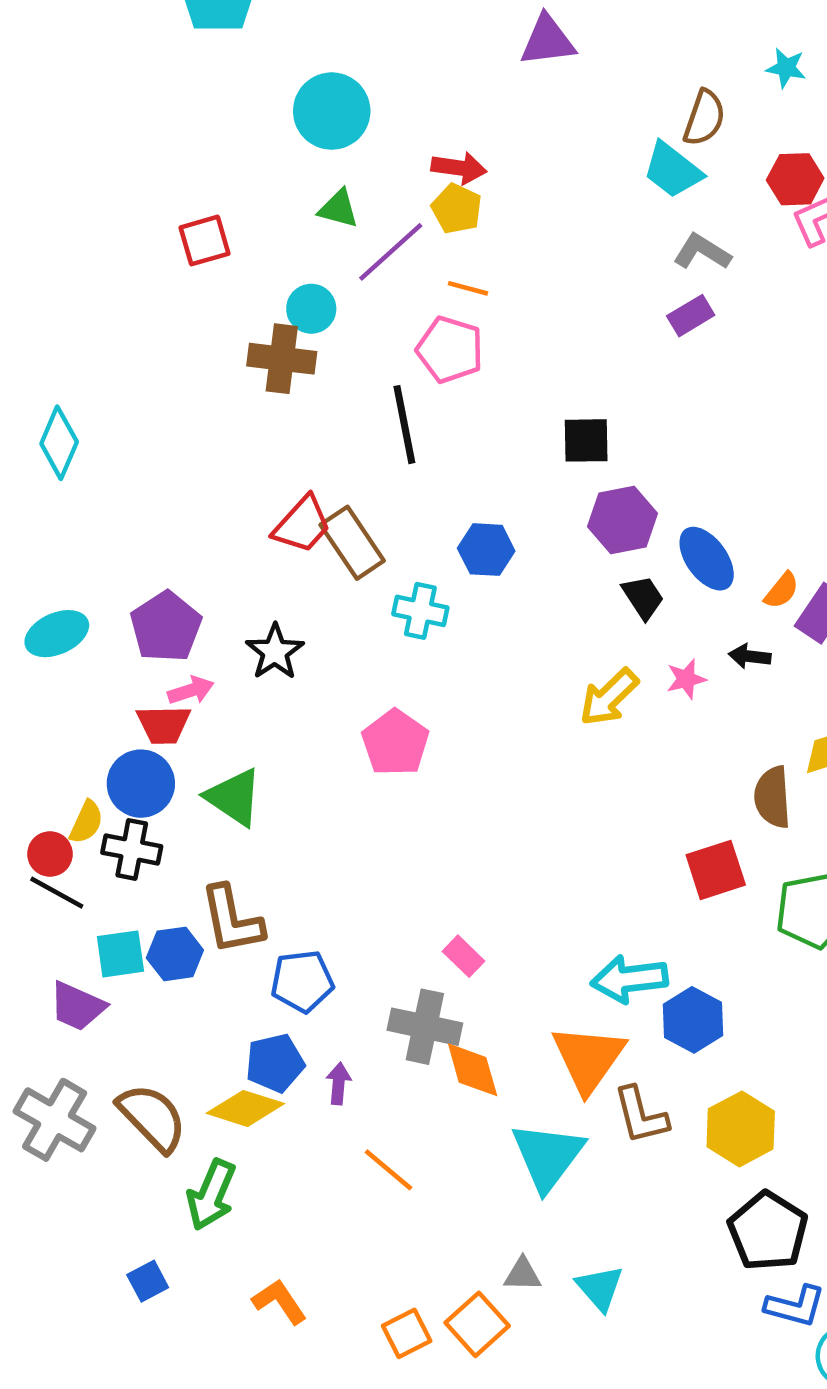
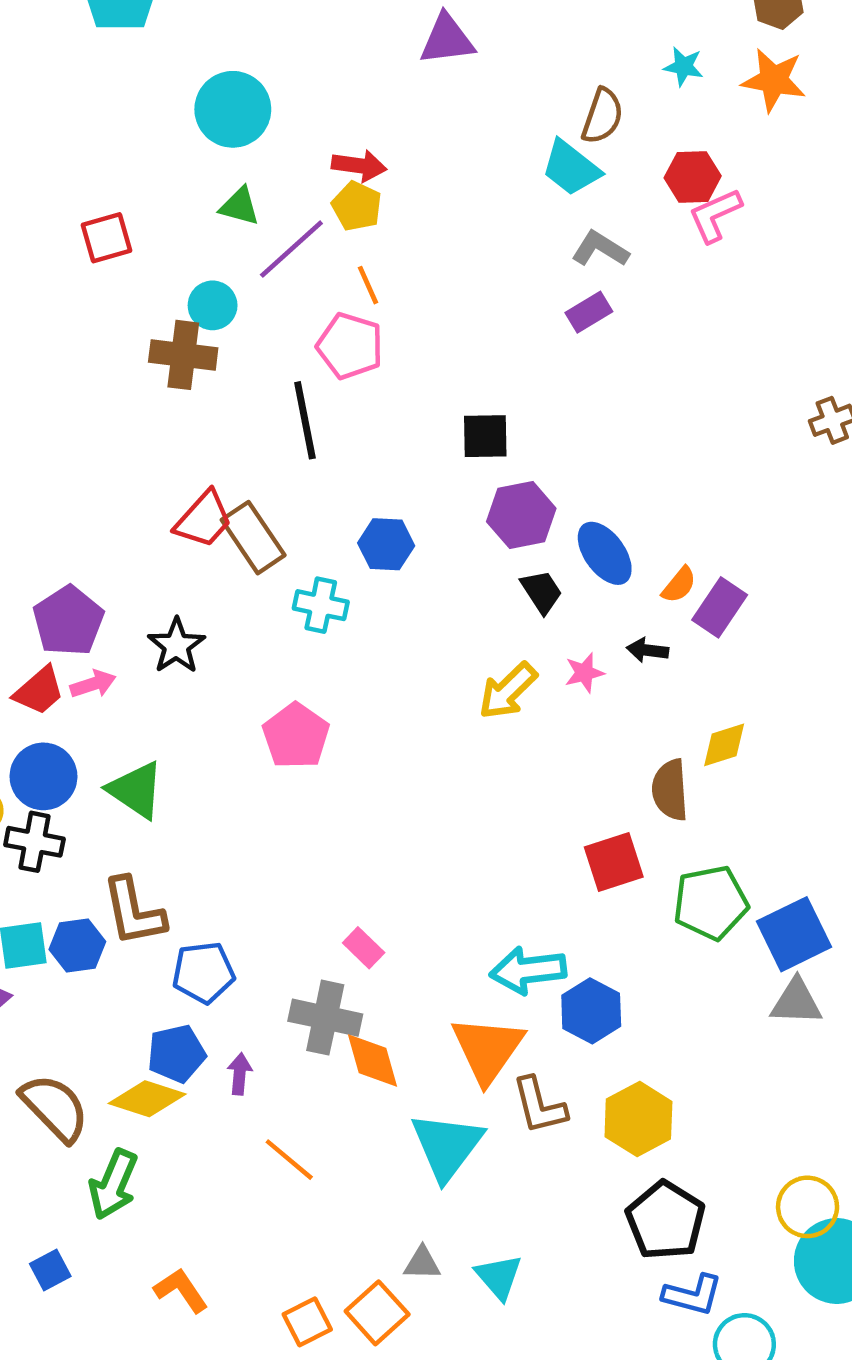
orange line: (468, 288) -> (368, 285), turned 51
red trapezoid: (164, 724) -> (39, 691), moved, turned -40

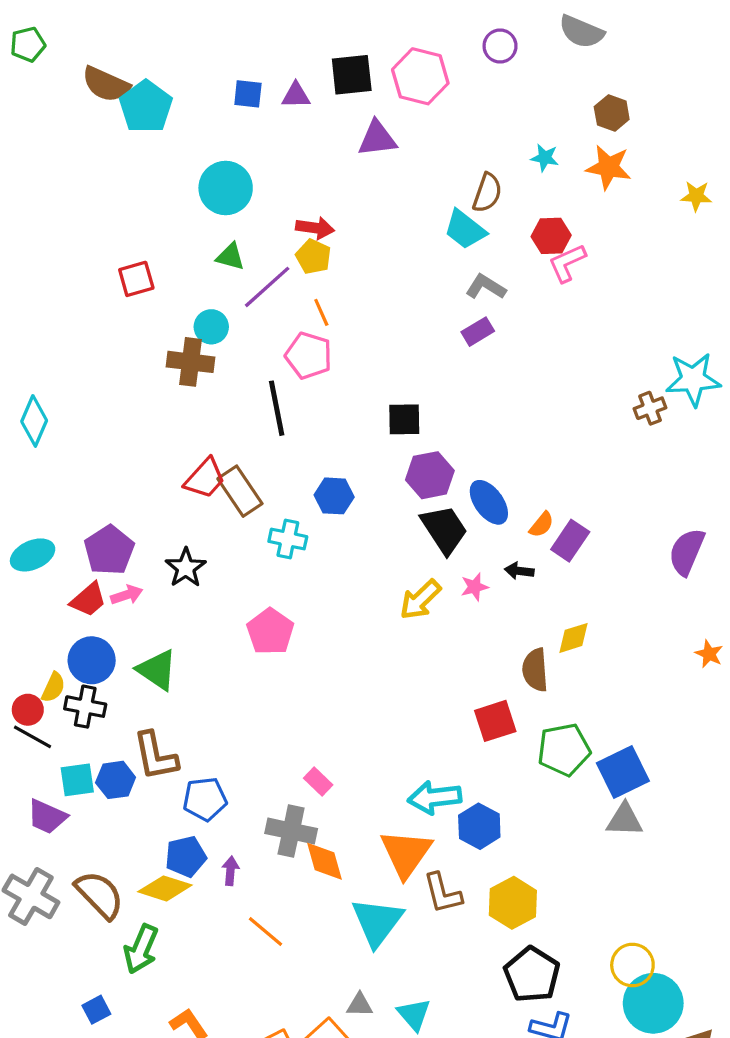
black trapezoid: (542, 592) -> (444, 529), size x1.6

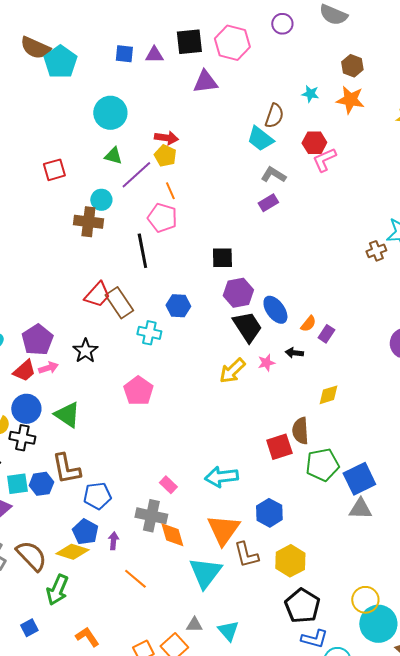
purple rectangle: (570, 541) -> (326, 334), size x0.7
brown semicircle: (535, 670) -> (300, 431), moved
cyan arrow: (435, 797) -> (221, 477), moved
blue pentagon: (186, 857) -> (85, 532), turned -30

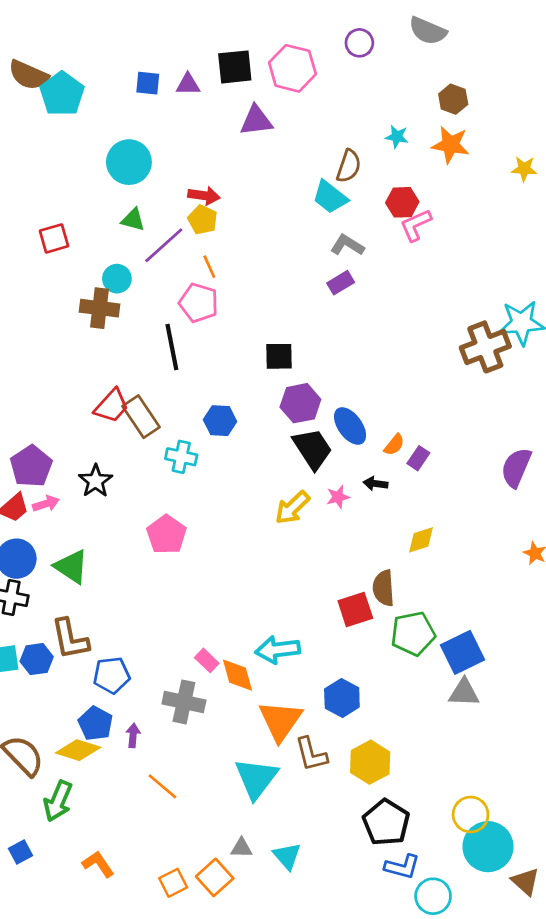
brown cross: (376, 251) -> (485, 347), size x1.8
orange diamond: (172, 535) -> (237, 675), moved

